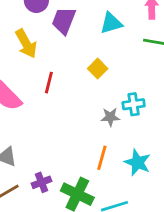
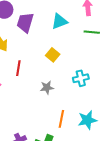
gray star: (110, 117) -> (47, 88), moved
cyan star: (138, 162) -> (87, 120), turned -30

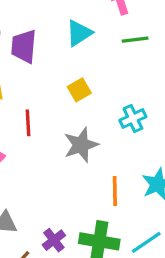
yellow square: (53, 55) -> (79, 90), turned 32
gray star: (47, 88) -> (81, 145), size x1.5

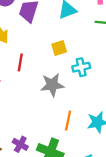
cyan cross: (133, 119) -> (81, 67), moved
purple cross: (54, 240) -> (20, 144), turned -35

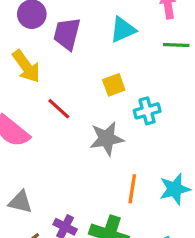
red line: (20, 62) -> (59, 109), turned -54

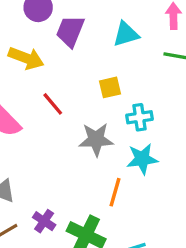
yellow arrow: (26, 66) -> (26, 58), turned -40
cyan star: (175, 189) -> (142, 159), moved

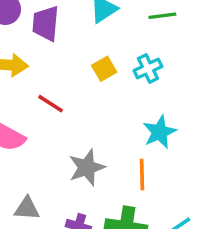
cyan cross: (139, 117) -> (148, 68), moved
gray star: (96, 139) -> (87, 168), moved

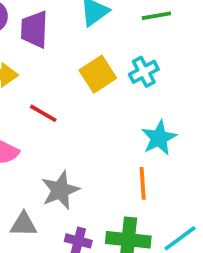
yellow square: (104, 69) -> (98, 74), size x1.4
gray star: (87, 168) -> (60, 190), moved

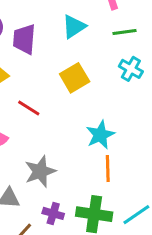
cyan cross: (144, 72) -> (131, 69), moved, turned -35
cyan star: (159, 138) -> (100, 135), moved

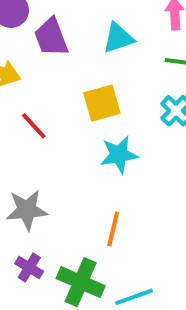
purple trapezoid: (24, 39) -> (51, 37), turned -40
cyan star: (100, 135) -> (119, 155), moved

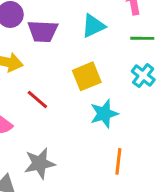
purple trapezoid: (51, 37) -> (43, 31), turned -60
orange line: (113, 229) -> (118, 161), moved

